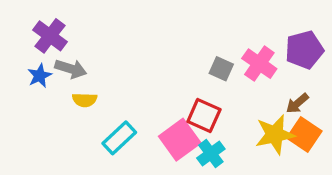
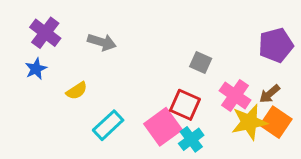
pink cross: (259, 64) -> (235, 95), moved
gray arrow: (71, 69) -> (102, 42), moved
yellow semicircle: (85, 100) -> (77, 91), turned -35

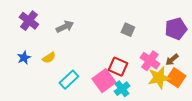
gray arrow: (102, 42) -> (65, 27), turned -42
gray square: (201, 62) -> (128, 30), moved
blue star: (36, 69) -> (24, 58), moved

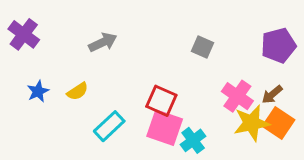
purple cross: (29, 21) -> (24, 34), moved
red square: (118, 67) -> (161, 101), moved
pink square: (104, 81) -> (165, 128), turned -35

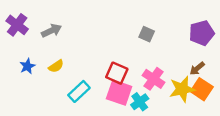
gray arrow: (103, 42) -> (51, 31), moved
pink cross: (237, 96) -> (153, 79), moved

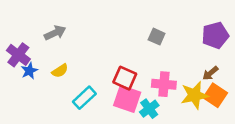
purple cross: (17, 25) -> (18, 55), moved
pink cross: (153, 79) -> (164, 84), turned -30

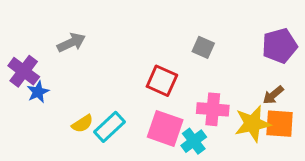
yellow semicircle: (60, 71) -> (82, 124), moved
red square: (125, 78) -> (162, 81), moved
orange square: (215, 95) -> (280, 124), turned -30

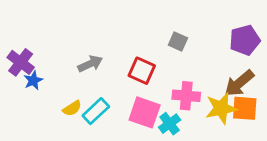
gray arrow: (71, 43) -> (90, 64), moved
brown arrow: (273, 95) -> (239, 83), size x1.6

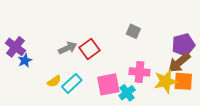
purple pentagon: (245, 40) -> (183, 45), moved
red square: (142, 71) -> (90, 49), moved, turned 30
pink square: (145, 112) -> (108, 84), turned -30

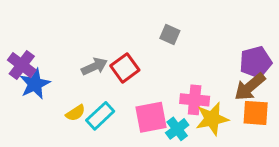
gray square: (133, 31) -> (170, 35), moved
blue star: (25, 60) -> (35, 84), size x1.5
yellow star: (166, 81) -> (212, 119), moved

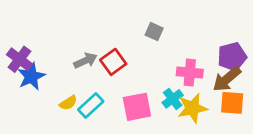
pink cross: (195, 100) -> (190, 72), moved
cyan cross: (177, 129) -> (173, 99), moved

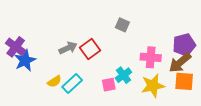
cyan cross: (173, 99) -> (123, 75), moved
pink square: (137, 107) -> (109, 85), size x0.6

